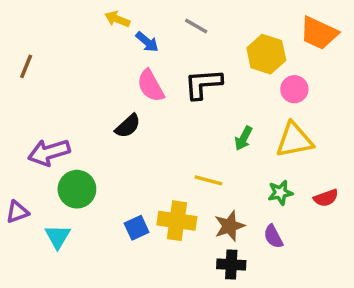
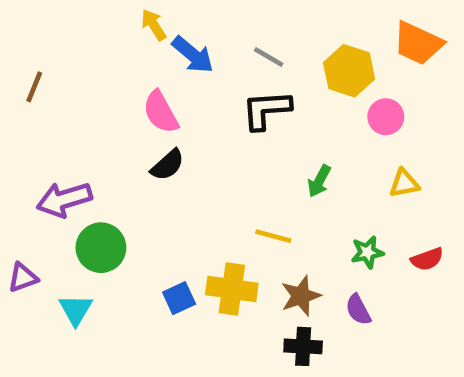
yellow arrow: (117, 19) -> (154, 25), turned 35
gray line: (196, 26) -> (269, 57), moved
blue arrow: (147, 42) -> (193, 55), size x1.4
pink semicircle: (151, 86) -> (161, 112), moved
yellow triangle: (294, 140) -> (404, 183), moved, size x0.6

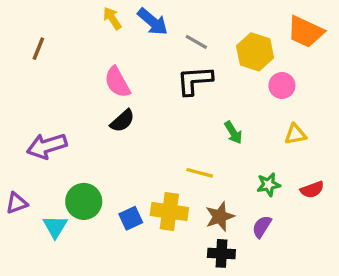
blue arrow: (193, 55) -> (153, 22), moved
brown line: (34, 87) -> (38, 49), moved
green arrow: (319, 181) -> (233, 133), turned -60
green circle: (101, 248) -> (84, 201), moved
purple semicircle: (358, 310) -> (262, 227), turned 60

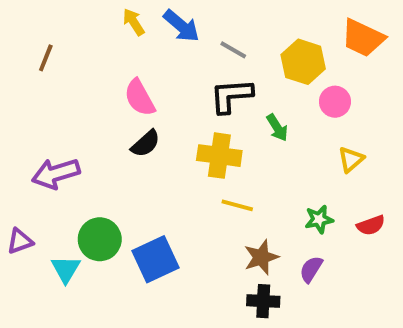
green arrow: (233, 133) -> (277, 128), moved
yellow triangle: (295, 134) -> (351, 160), turned -30
yellow cross: (169, 211) -> (219, 156), moved
blue square: (131, 218) -> (156, 259), size x1.6

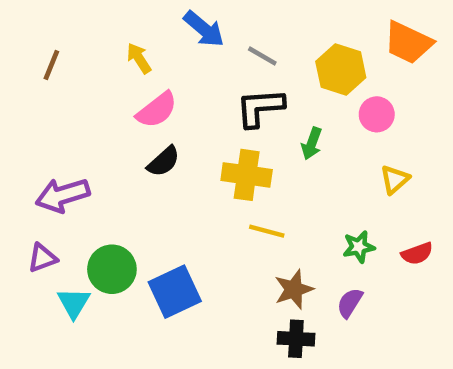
yellow arrow: (134, 22) -> (139, 58), moved
pink semicircle: (140, 98) -> (157, 110), turned -99
green arrow: (277, 128) -> (312, 144), turned 52
purple triangle: (20, 241) -> (42, 258), moved

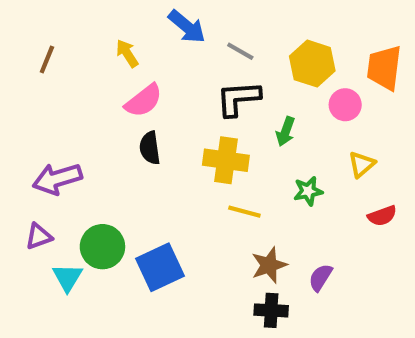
orange trapezoid: (408, 43) -> (384, 68), moved, turned 72
black semicircle: (164, 161) -> (150, 148), turned 124
green star: (359, 247) -> (308, 191), moved
red semicircle: (417, 254) -> (382, 216), moved

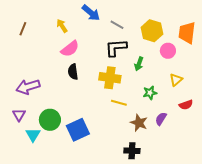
purple triangle: (39, 236) -> (19, 115), turned -40
brown star: (269, 265) -> (139, 123), moved, turned -30
purple semicircle: (320, 277) -> (161, 119), moved

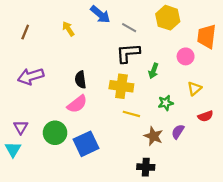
yellow hexagon: (152, 31) -> (168, 18), moved
pink semicircle: (70, 49) -> (77, 104), moved
purple arrow: (28, 87) -> (31, 76), moved
cyan triangle: (33, 135) -> (13, 149), moved

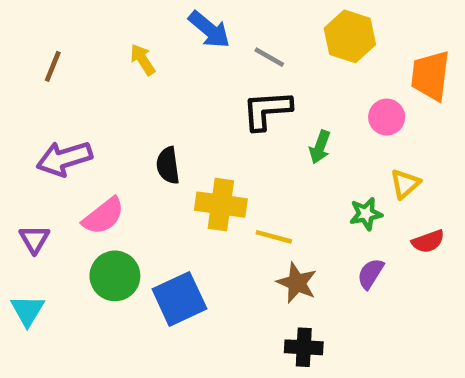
yellow cross: (121, 86) -> (221, 205), moved
green star: (166, 103) -> (366, 214), moved
pink semicircle: (77, 104) -> (103, 216), moved
purple triangle: (21, 127) -> (34, 239), moved
brown star: (153, 136) -> (297, 283), moved

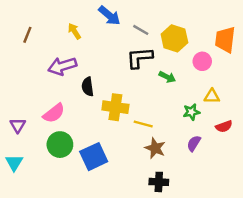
yellow hexagon: (350, 36) -> (174, 38), moved
green arrow: (320, 147) -> (167, 77), turned -84
purple arrow: (64, 158) -> (62, 66), moved
yellow triangle: (405, 184) -> (212, 96), turned 42

